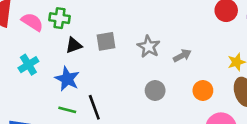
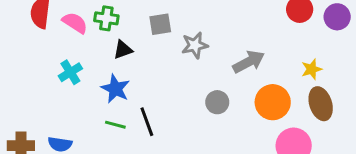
gray square: (106, 41) -> (160, 24), moved
gray star: (149, 47) -> (195, 45), moved, turned 30
gray arrow: (182, 56) -> (249, 62), size x1.5
orange circle: (203, 90) -> (273, 102), size x1.5

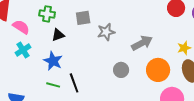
pink semicircle: (75, 23) -> (21, 27), moved

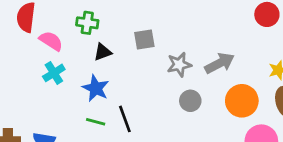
gray square: (83, 18) -> (144, 40), moved
gray star: (106, 32) -> (179, 65), moved

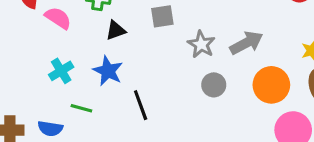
gray star: (179, 65) -> (201, 44), turned -30
cyan cross: (54, 73) -> (61, 71), moved
green line: (96, 122) -> (81, 108), moved

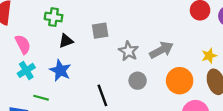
pink semicircle: (58, 18) -> (23, 44), moved, turned 30
black line: (141, 105) -> (102, 95), moved

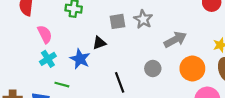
black triangle: (66, 41) -> (99, 43), moved
gray star: (128, 51) -> (143, 19), moved

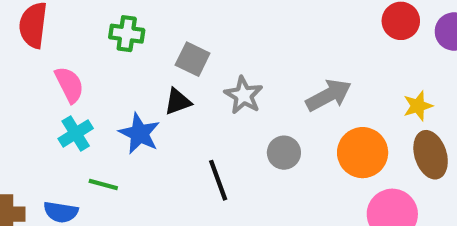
gray star: (143, 19) -> (244, 95), moved
gray square: (117, 21) -> (193, 59), moved, turned 35

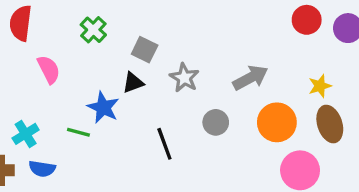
green cross: (127, 34) -> (93, 30), turned 35
cyan cross: (76, 133) -> (26, 134), moved
green line: (103, 184) -> (78, 132), moved

